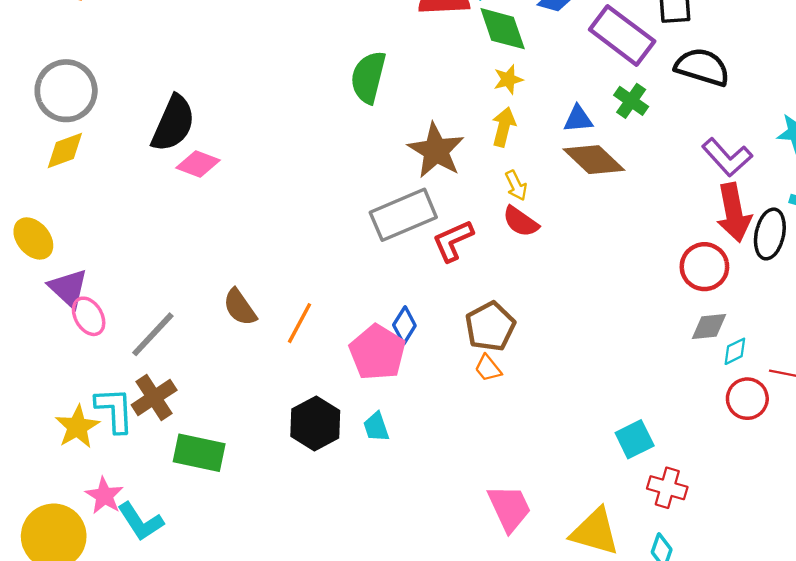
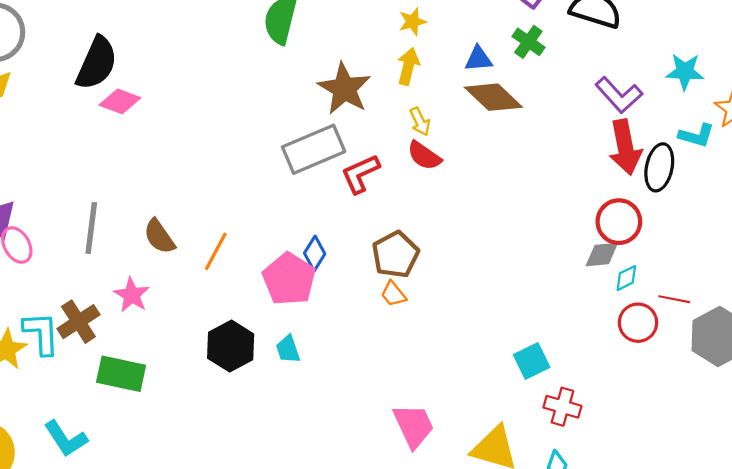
red circle: (704, 267) -> (619, 222), moved
gray line: (153, 334) -> (91, 228), moved, turned -36
pink star: (104, 496) -> (132, 295), moved

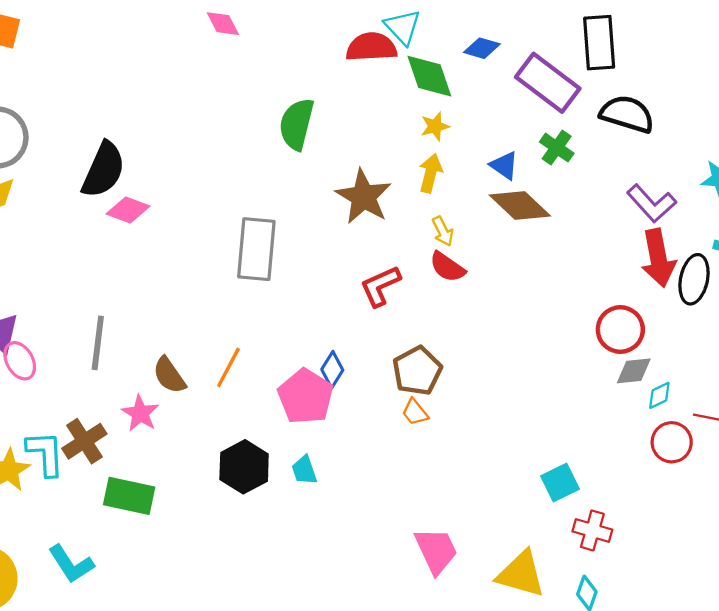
blue triangle: (478, 59) -> (504, 165), turned 40
gray rectangle: (314, 149) -> (256, 249), moved, turned -62
red circle: (619, 222) -> (620, 330), moved
brown semicircle: (159, 236) -> (169, 375), moved

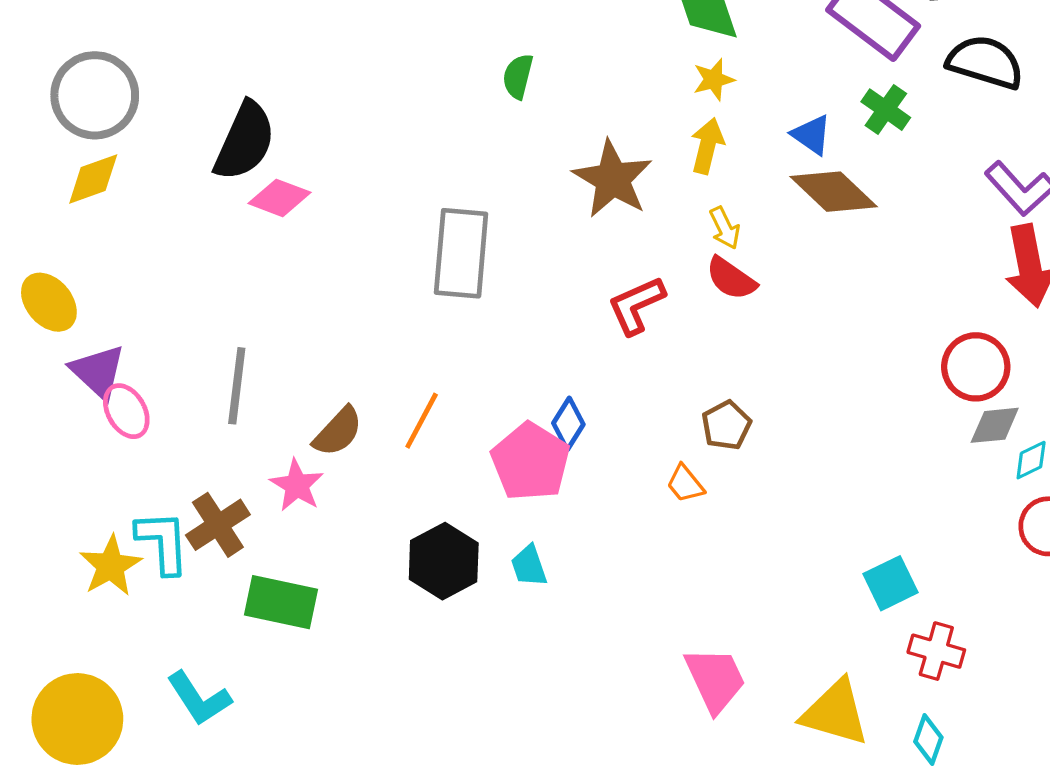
green semicircle: (297, 124) -> (518, 76), size x0.6
brown pentagon: (417, 371) -> (726, 425), moved, size x0.7
brown semicircle: (169, 375) -> (338, 432), turned -102

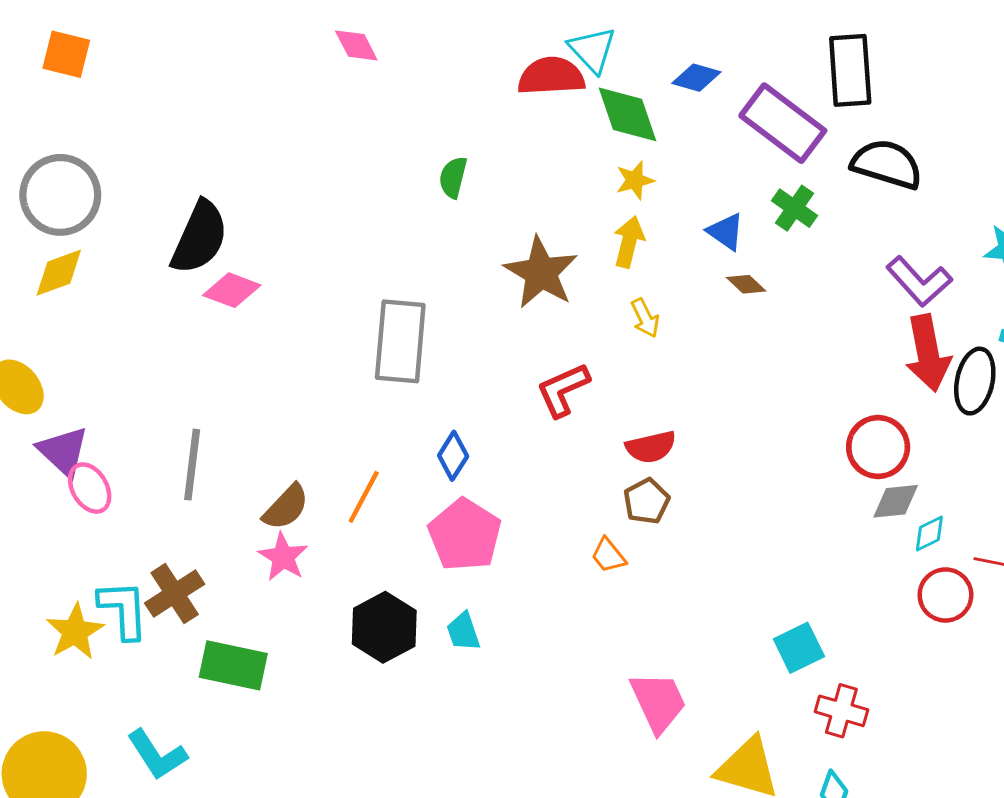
brown diamond: (834, 192) -> (746, 284), size x0.5
red semicircle: (731, 278) -> (651, 447), moved, turned -48
blue diamond: (568, 424) -> (453, 456), moved
pink star: (297, 485) -> (283, 557), moved
pink trapezoid: (715, 680) -> (658, 702), moved

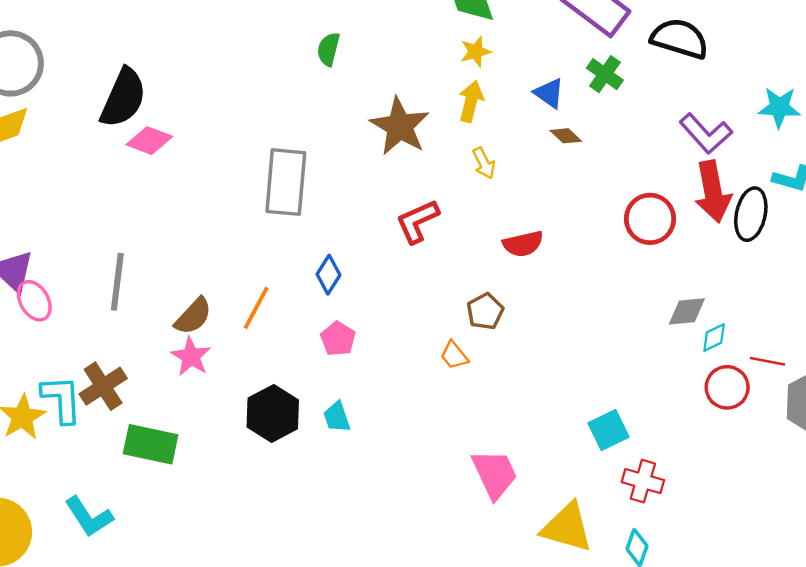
red semicircle: (651, 447) -> (523, 244), moved
red circle: (878, 447) -> (650, 219), moved
pink pentagon: (465, 535) -> (338, 339), size x0.6

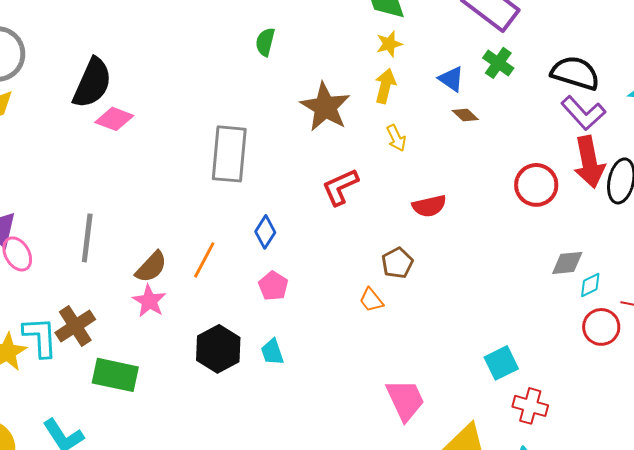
black semicircle: (680, 39) -> (575, 73), moved

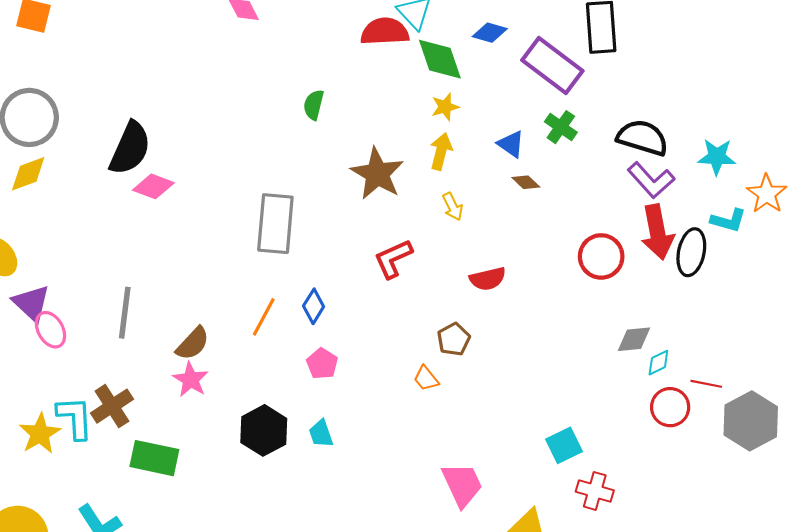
orange line: (204, 260) -> (264, 317), moved

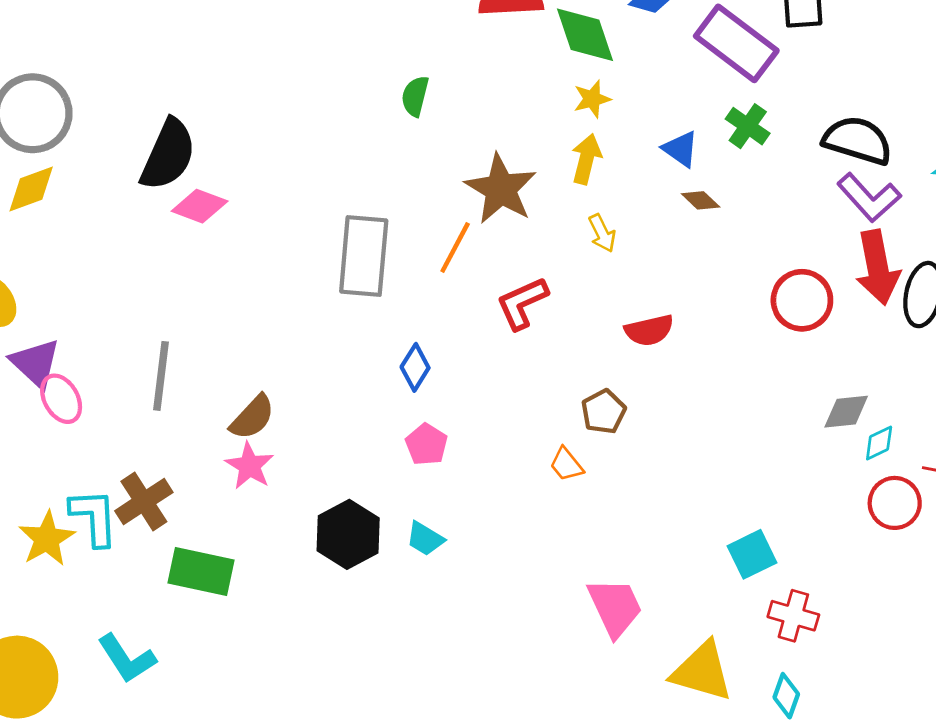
orange line: (264, 317) -> (455, 247), moved
cyan trapezoid: (321, 434) -> (425, 539), turned -40

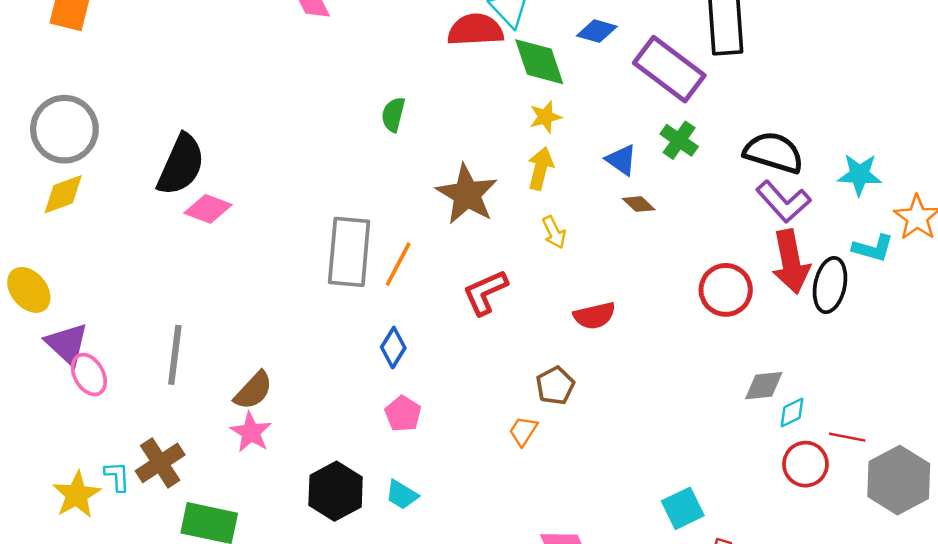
orange line: (455, 247) -> (398, 264), moved
orange trapezoid: (566, 464) -> (523, 431), turned 72
cyan L-shape: (94, 517) -> (117, 476), size x0.6

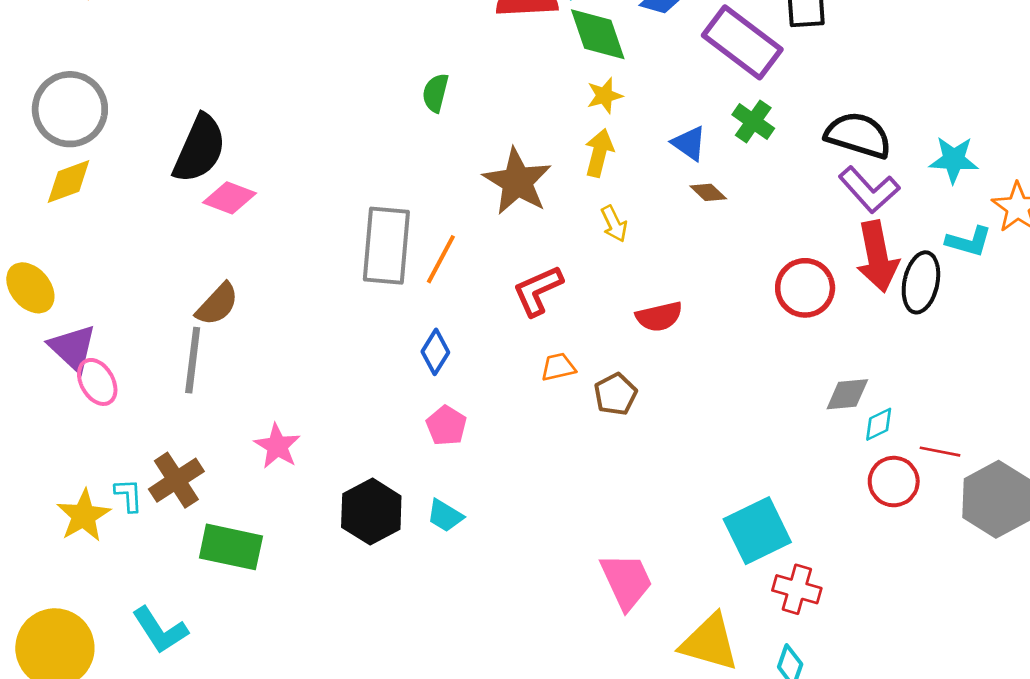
brown semicircle: (253, 391) -> (217, 304), moved
orange trapezoid: (523, 431) -> (558, 367), moved, turned 44
cyan square: (683, 508) -> (757, 531), size x1.4

